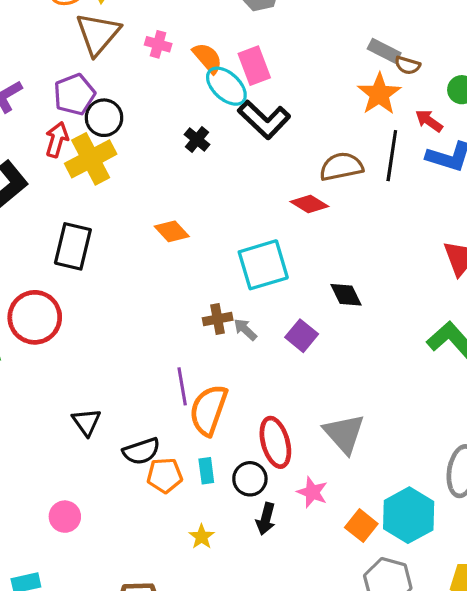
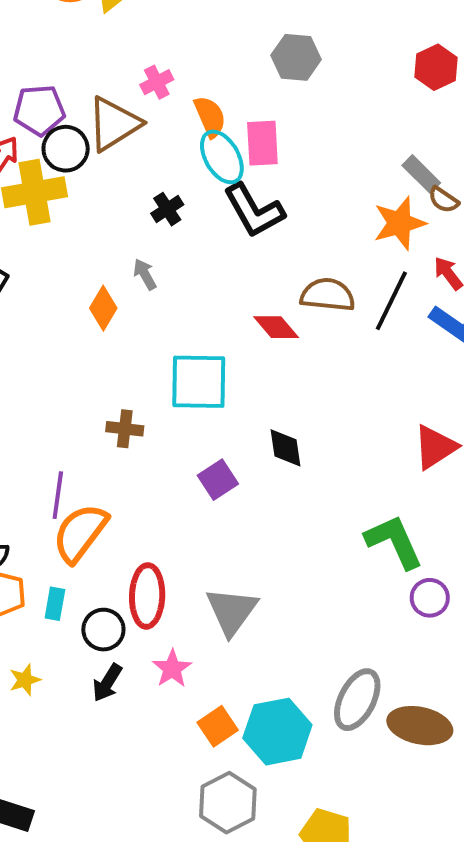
brown triangle: (98, 34) -> (114, 124), moved
pink cross: (158, 44) -> (157, 82), turned 30
orange diamond: (172, 231) -> (103, 308), turned 56
gray arrow: (245, 330) -> (145, 274), moved

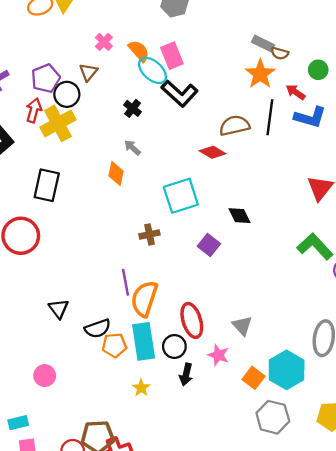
brown triangle: (114, 124) -> (88, 72), size x0.6
cyan rectangle: (55, 604) -> (144, 341), size x2.0
gray triangle: (232, 611) -> (242, 326), moved, size x0.7

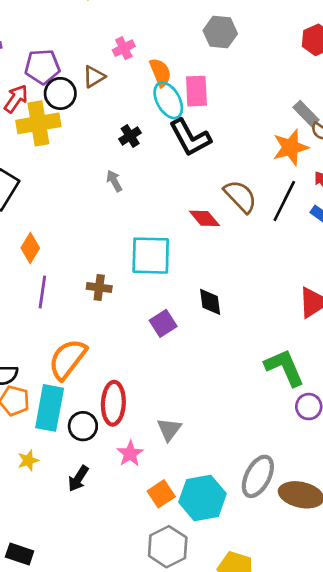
brown semicircle: (234, 126) -> (240, 196), turned 40
orange diamond: (116, 173) -> (30, 248), moved
purple line: (125, 282) -> (42, 292), moved
black arrow: (186, 374) -> (78, 479), moved

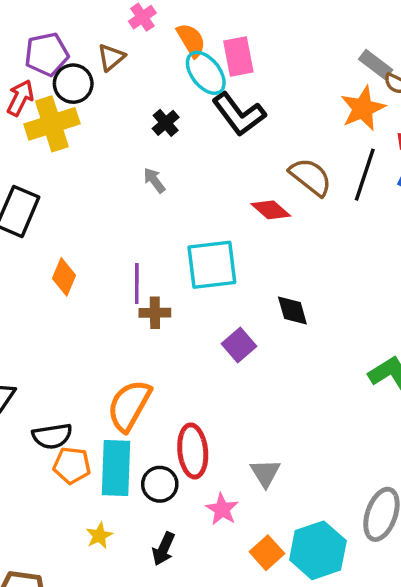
purple line: (42, 292) -> (137, 283), moved

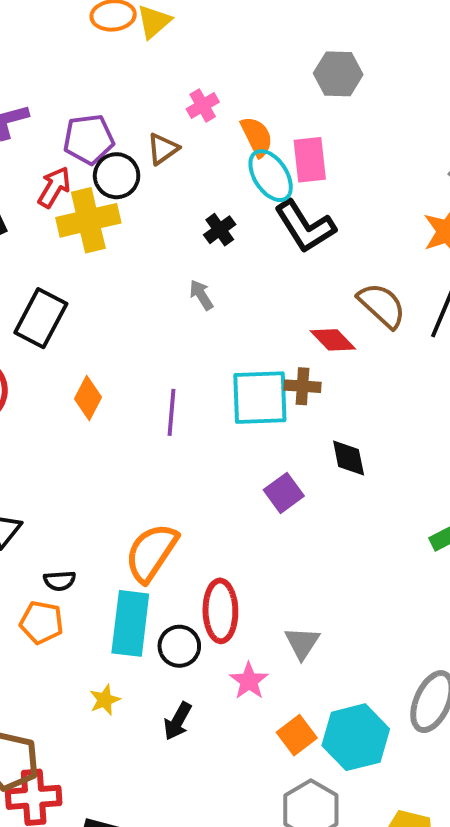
brown cross: (155, 313) -> (303, 386), moved
black semicircle: (52, 436) -> (60, 581), size x0.7
orange pentagon: (72, 465) -> (42, 622), moved

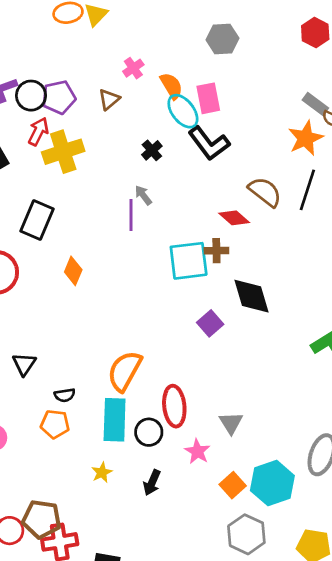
black circle: (117, 176) -> (31, 96), moved
purple line: (171, 412) -> (131, 215), moved
black diamond: (349, 458) -> (251, 296), size x1.5

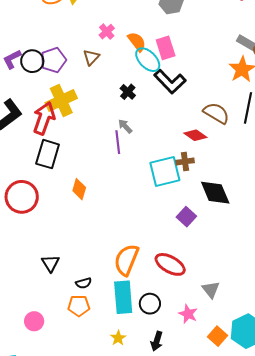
red arrow: (38, 131) -> (44, 118), moved, size x1.5
red ellipse: (174, 406) -> (170, 264), moved, turned -48

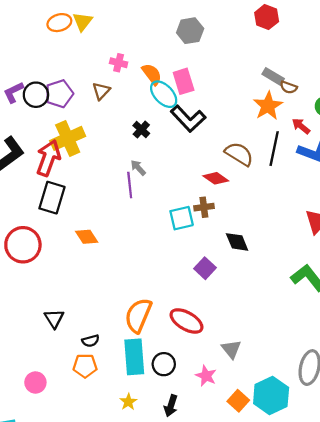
pink cross: (107, 32) -> (119, 63), turned -35
cyan square: (165, 172) -> (182, 218), size x0.7
orange diamond: (79, 189) -> (87, 237), turned -50
black diamond: (215, 193) -> (237, 242), size x0.7

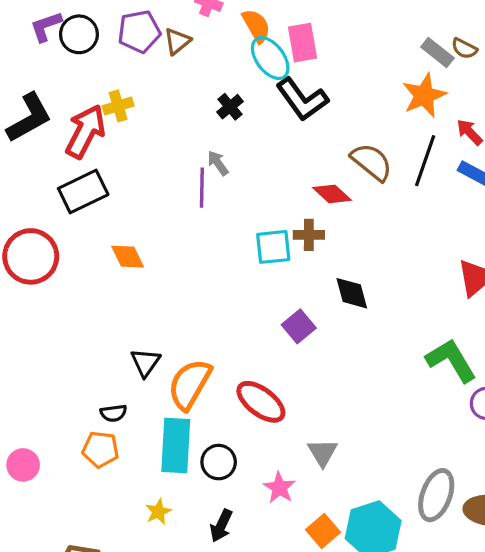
brown semicircle: (289, 87) -> (464, 48), moved
purple pentagon: (59, 94) -> (139, 32), moved
yellow cross: (68, 138) -> (118, 106), size x0.6
black rectangle: (52, 198) -> (83, 192), turned 40
black triangle: (54, 319) -> (145, 363), moved

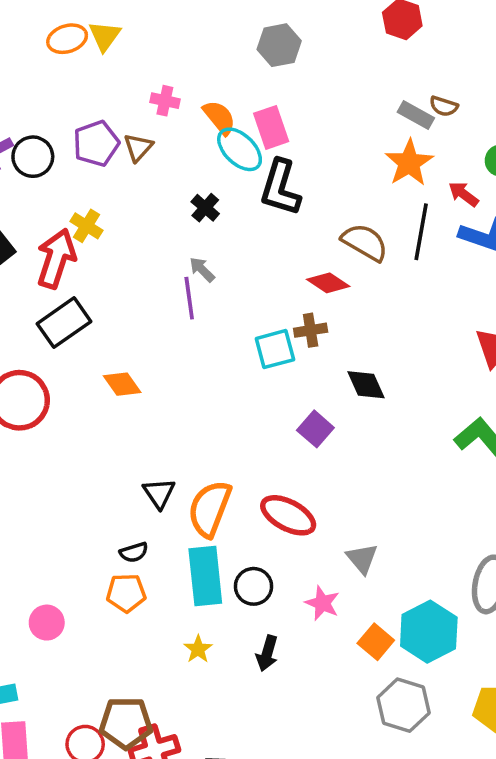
black L-shape: (302, 99) -> (280, 188), turned 62
yellow cross: (118, 106) -> (86, 226), turned -32

